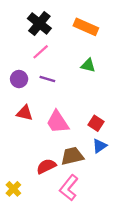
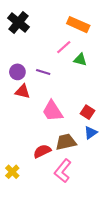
black cross: (39, 23) -> (18, 23), moved
pink line: (41, 52) -> (64, 47), moved
red triangle: (25, 113) -> (23, 91), moved

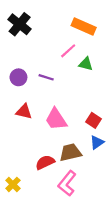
red triangle: (23, 91) -> (24, 112), moved

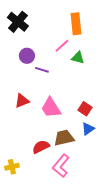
orange rectangle: (84, 27) -> (76, 24), turned 60
purple circle: (18, 77) -> (27, 56), moved
red triangle: (24, 112) -> (22, 101), turned -35
yellow cross: (13, 184) -> (12, 167), turned 32

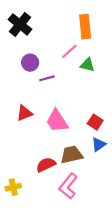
purple line: (42, 70) -> (47, 78), turned -32

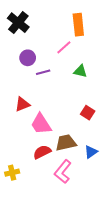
green triangle: (87, 65) -> (80, 71), moved
pink trapezoid: (57, 121) -> (41, 124), moved
blue triangle: (99, 145) -> (91, 152), moved

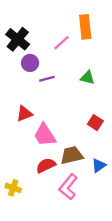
black cross: (18, 23) -> (18, 39), moved
pink line: (64, 47) -> (62, 43), moved
yellow cross: (12, 173) -> (13, 188), turned 32

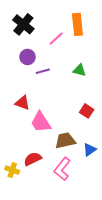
black cross: (18, 39) -> (23, 24), moved
red triangle: (24, 114) -> (22, 103), turned 42
red semicircle: (46, 165) -> (33, 159), moved

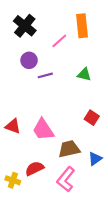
red triangle: (22, 103) -> (13, 126), moved

